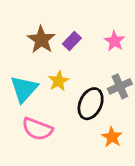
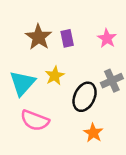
purple rectangle: (72, 41) -> (67, 38), turned -56
orange star: (112, 137) -> (93, 133), moved

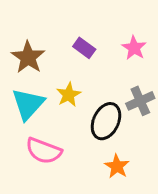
brown star: (39, 37) -> (28, 57), moved
purple rectangle: (67, 38) -> (84, 48), turned -42

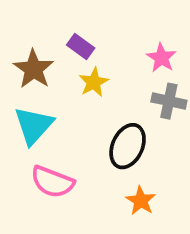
purple rectangle: (84, 48) -> (81, 47), moved
yellow star: (69, 95) -> (94, 82), moved
gray cross: (140, 101) -> (169, 101), moved, turned 36

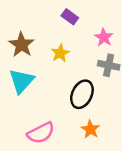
purple rectangle: (81, 47) -> (70, 17), moved
pink semicircle: (52, 182) -> (41, 133), moved, turned -48

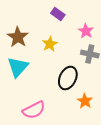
orange star: (90, 129) -> (85, 101), moved

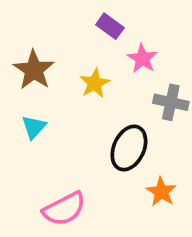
pink star: (86, 31) -> (142, 59), moved
cyan triangle: (18, 67) -> (34, 127), size x0.6

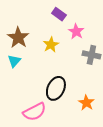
cyan triangle: (34, 127) -> (14, 61), moved
black ellipse: (129, 148) -> (56, 88), moved

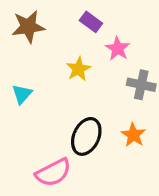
brown star: (18, 38) -> (28, 27), moved, turned 30
orange star: (86, 103) -> (133, 135), moved

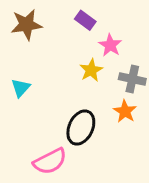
yellow star: (78, 69) -> (91, 70), moved
orange star: (133, 135) -> (125, 111), moved

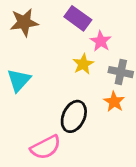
purple rectangle: (85, 20) -> (78, 18), size x1.4
cyan triangle: (21, 88) -> (19, 80), size x1.4

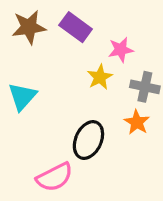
purple rectangle: (78, 18) -> (76, 27), moved
pink star: (101, 41) -> (121, 50), turned 30

